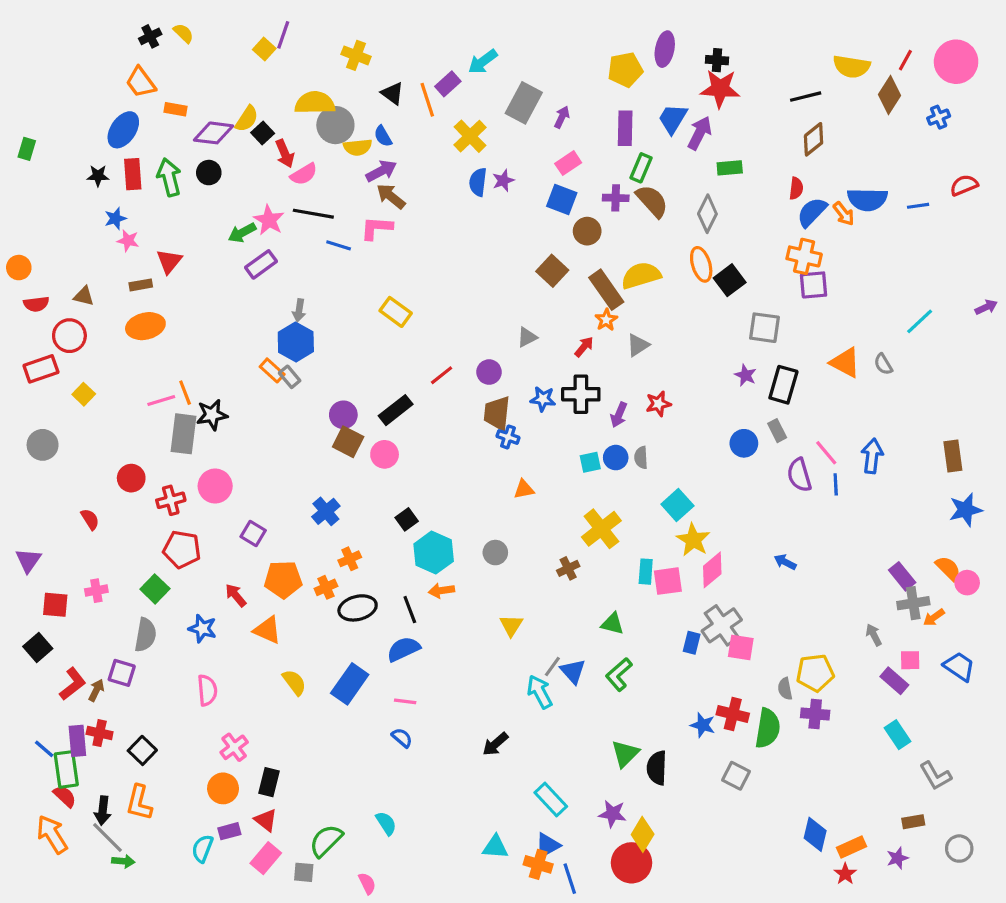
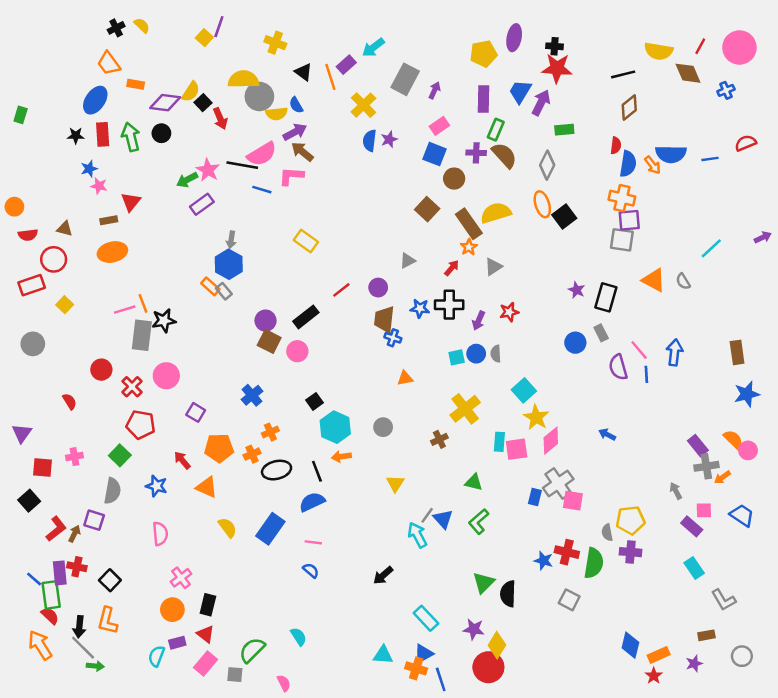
brown diamond: (890, 95) -> (688, 73), turned -56
pink semicircle: (304, 174) -> (262, 154), moved, size x1.4
blue semicircle: (812, 212) -> (628, 164), turned 145
gray square: (764, 328) -> (622, 240), moved
red cross: (171, 500) -> (132, 387), turned -30

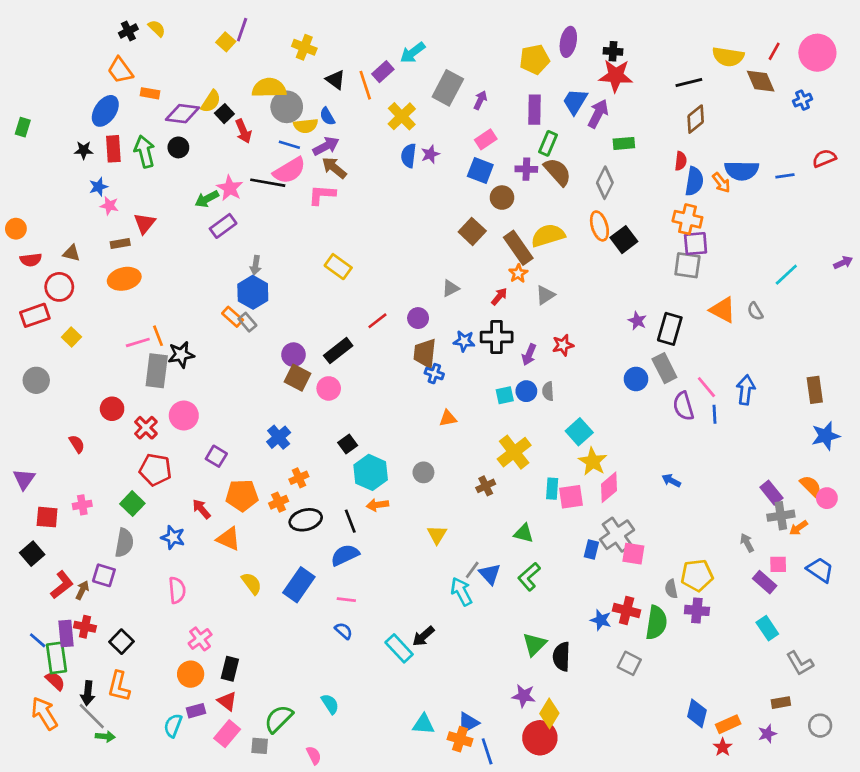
blue line: (262, 190) -> (289, 145), moved
gray rectangle: (601, 333) -> (664, 368), size x1.5
cyan rectangle: (426, 618) -> (399, 648), moved

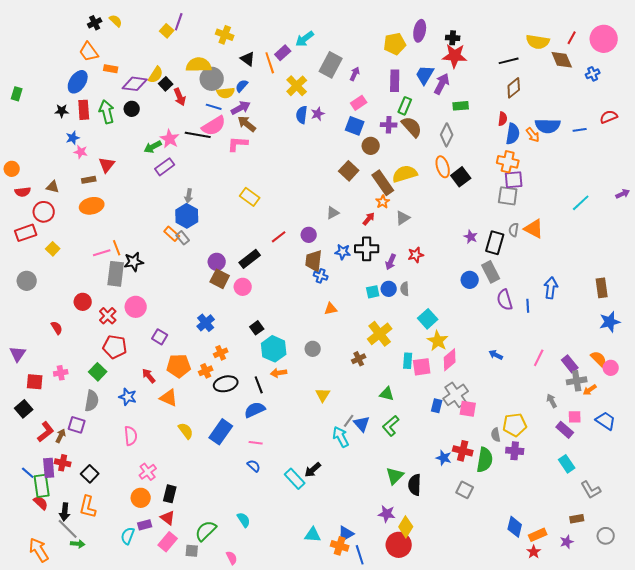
blue semicircle: (327, 116) -> (242, 86), turned 72
gray semicircle: (755, 311) -> (514, 230), moved, turned 40
pink line: (706, 387) -> (539, 358), moved, turned 66
orange arrow: (44, 713) -> (39, 550), moved

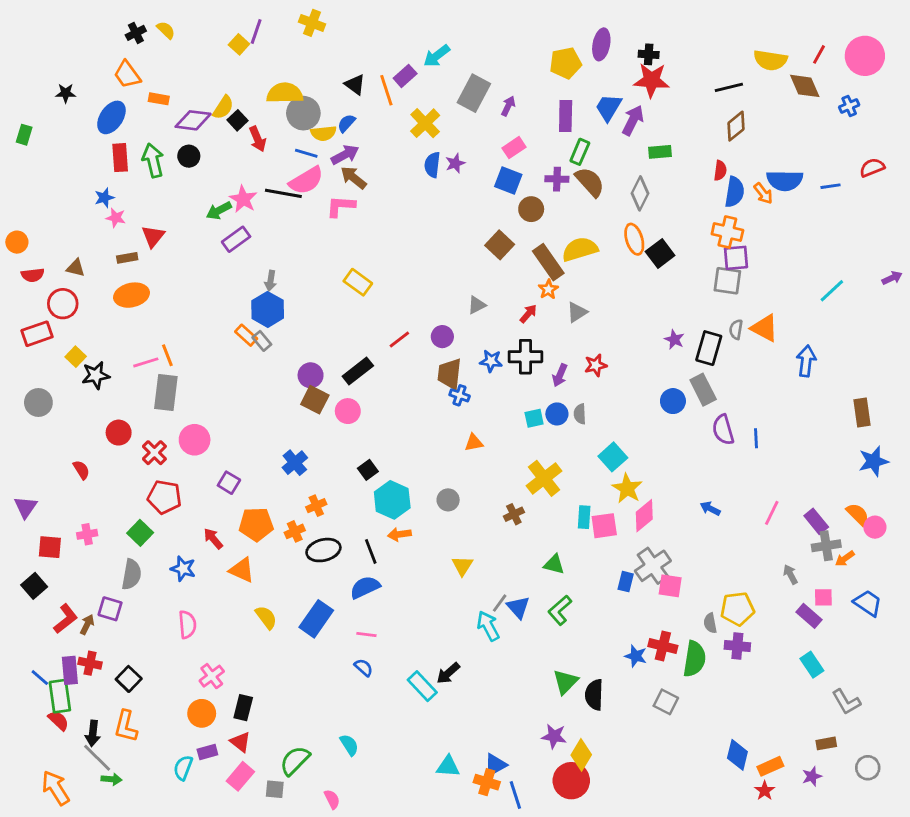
yellow cross: (225, 35) -> (312, 23), moved
black star: (62, 111) -> (66, 93), moved
black star: (134, 262) -> (96, 375), moved
blue arrow: (551, 288) -> (806, 361), moved

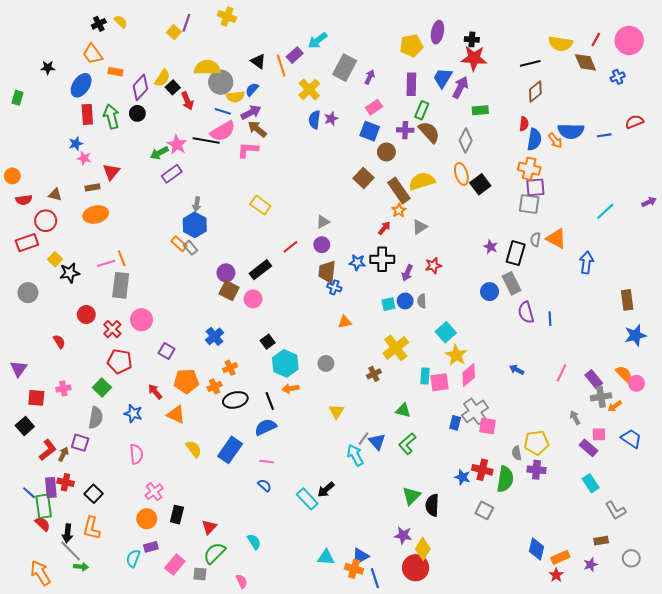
purple diamond: (193, 120) -> (140, 87), turned -55
gray triangle: (477, 305) -> (323, 222), moved
red triangle: (240, 742) -> (209, 527), moved, turned 35

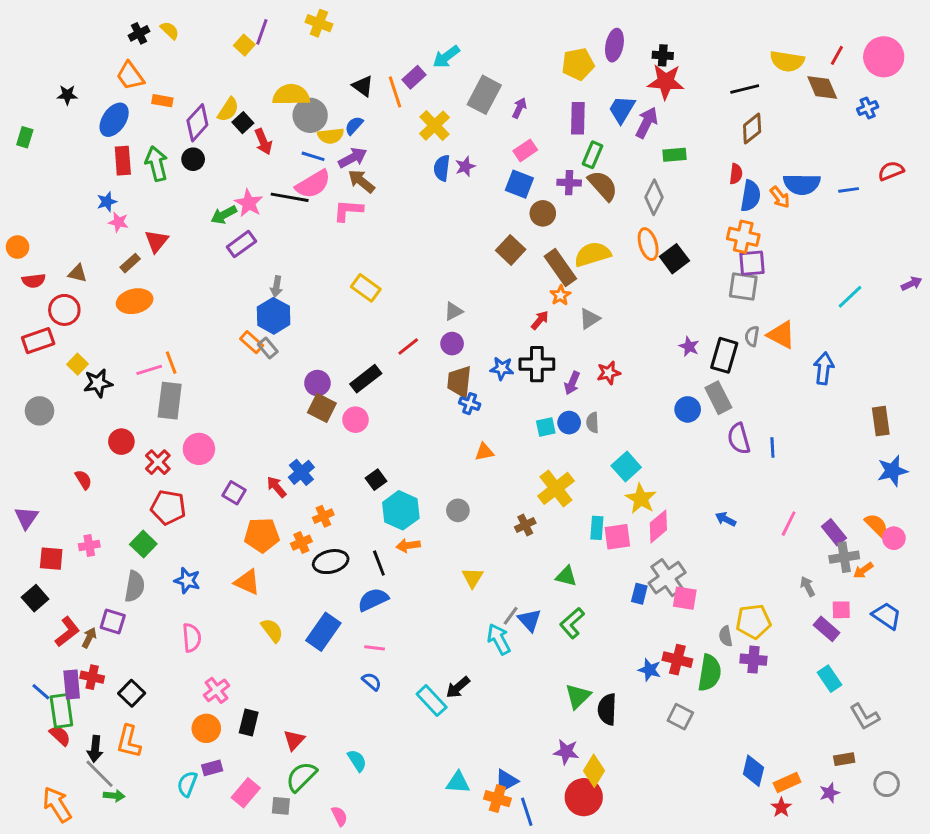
brown rectangle: (93, 187) -> (130, 263), turned -32
red arrow: (155, 392) -> (276, 487), moved

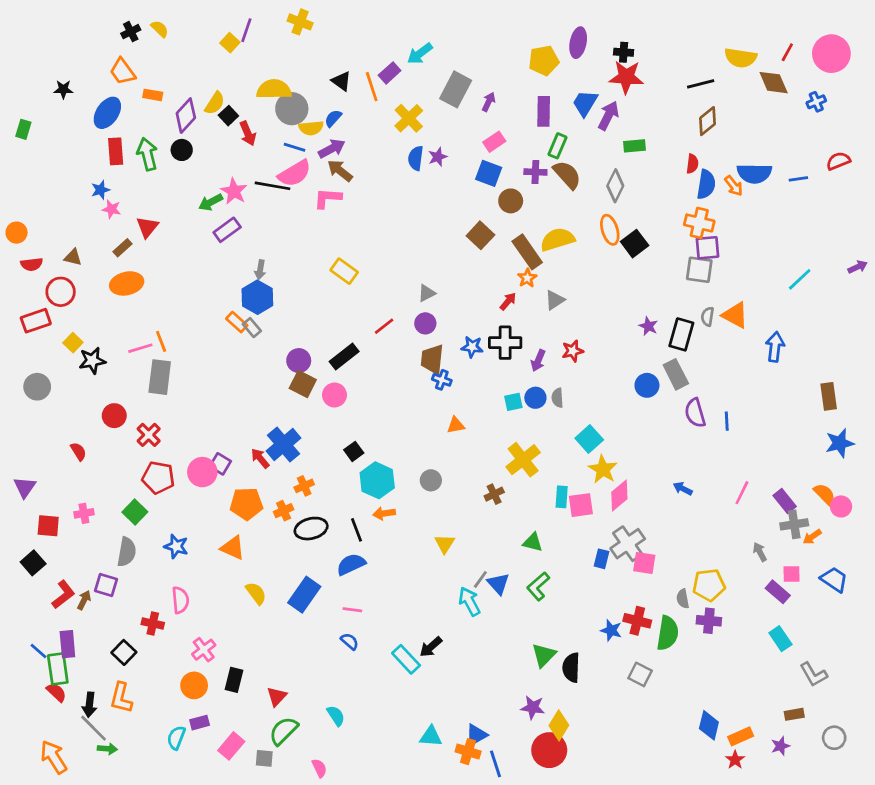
pink circle: (199, 449) -> (202, 472), moved
blue cross: (301, 472) -> (284, 445), size x1.4
red cross: (92, 677) -> (153, 623), moved

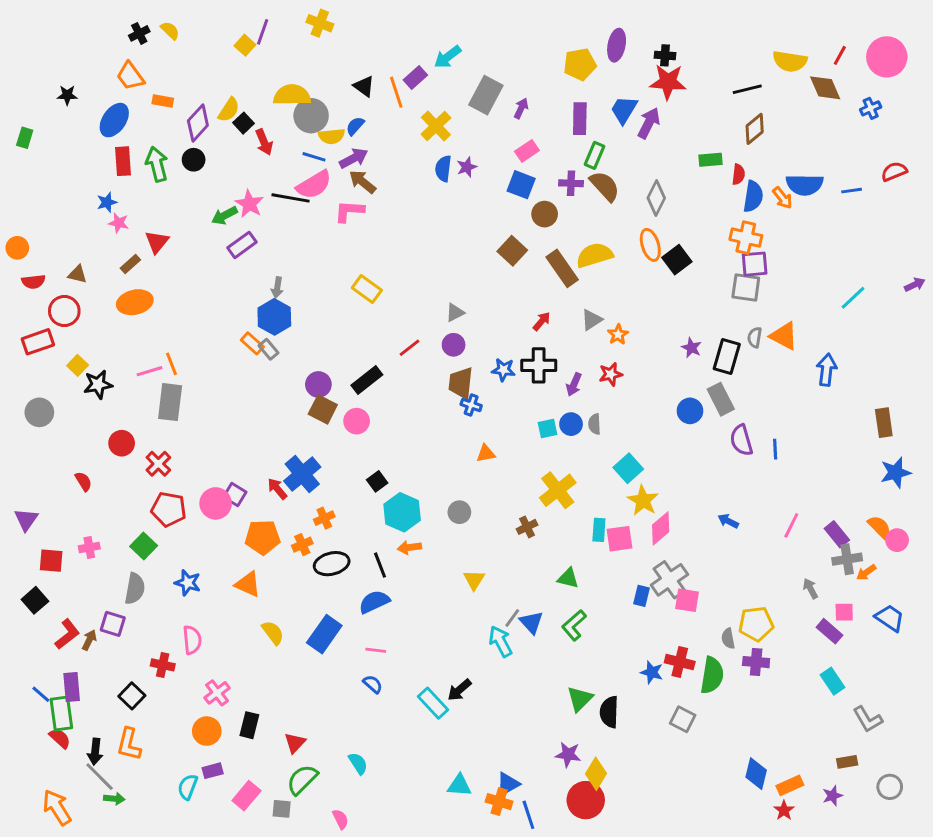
green rectangle: (635, 146) -> (711, 160), moved
orange star: (527, 278) -> (618, 335), moved

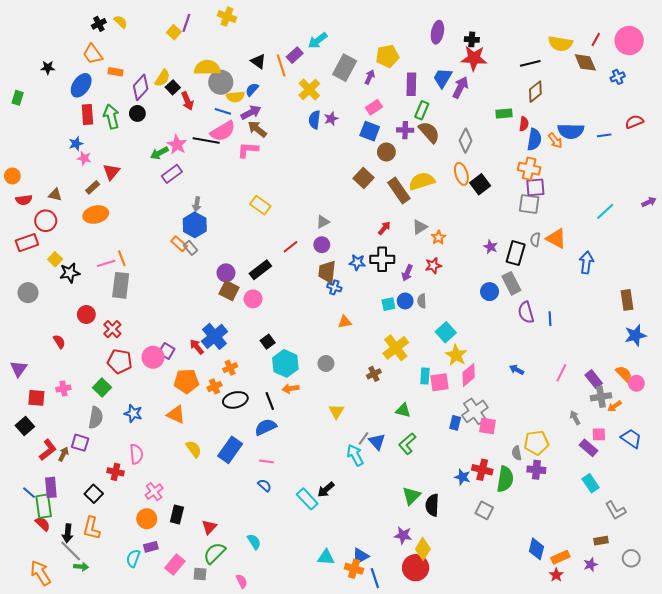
yellow pentagon: (580, 64) -> (387, 56), moved

